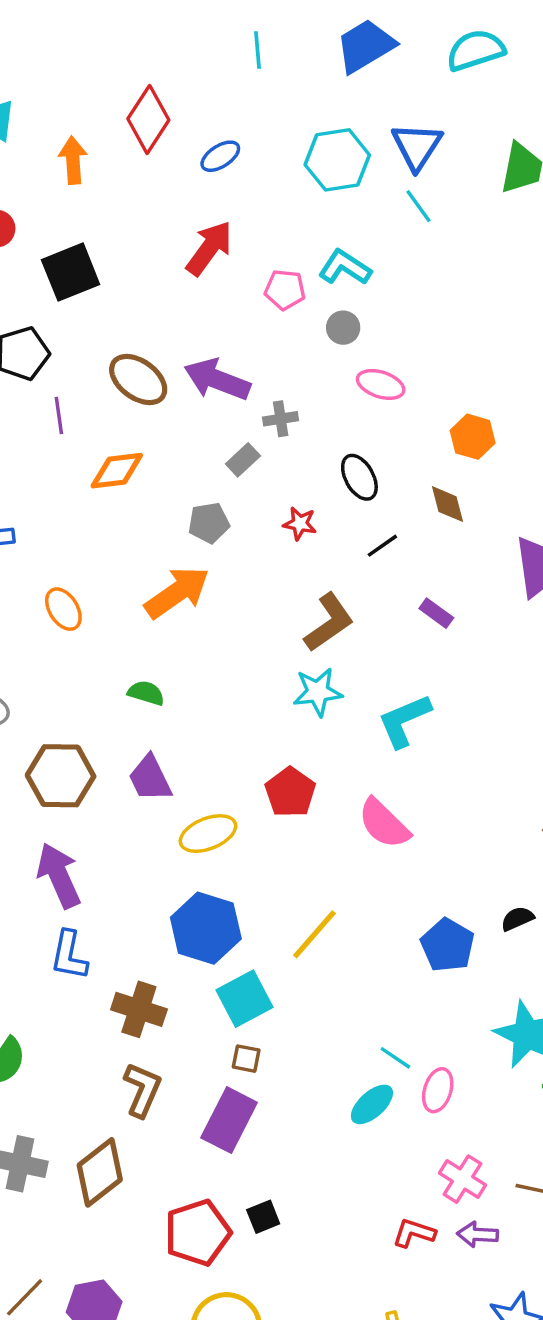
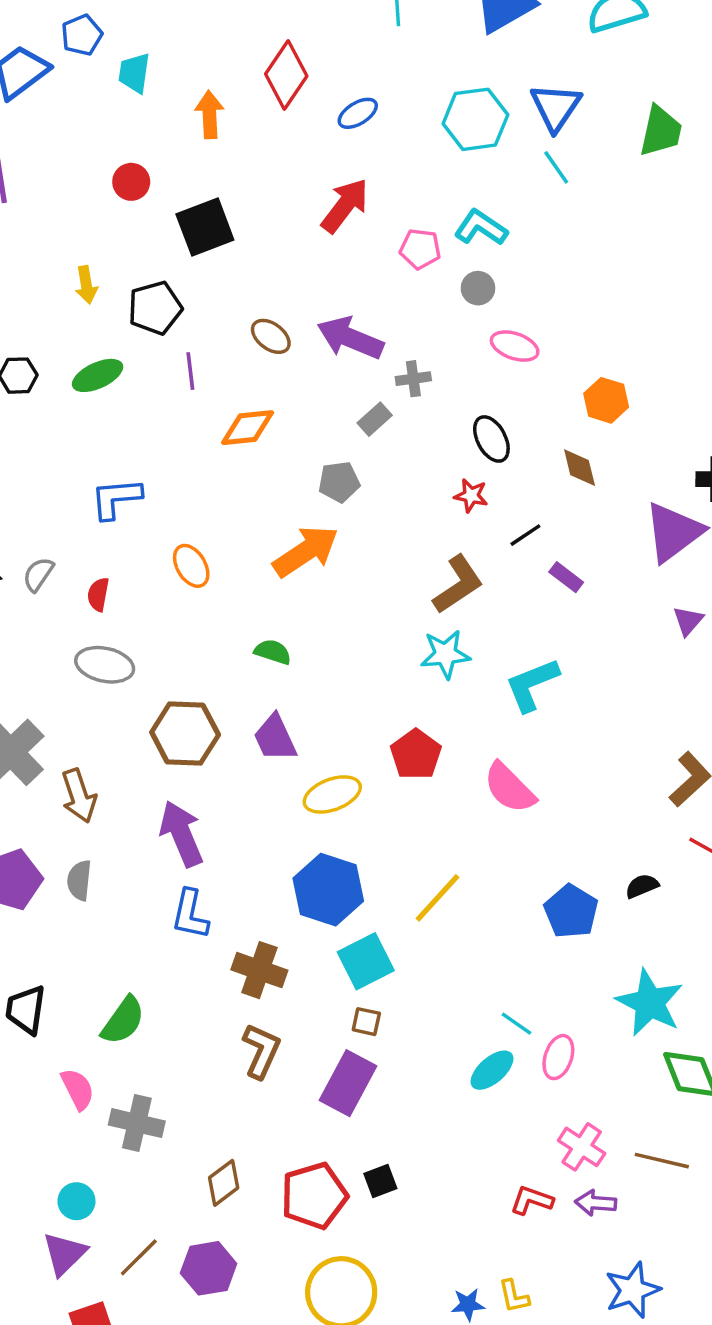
brown ellipse: (138, 380) -> (271, 336), size x0.7
red star: (300, 524) -> (471, 496), moved
black line: (382, 546) -> (525, 535), moved
brown diamond: (100, 1172) -> (224, 1183), moved, size x0.7

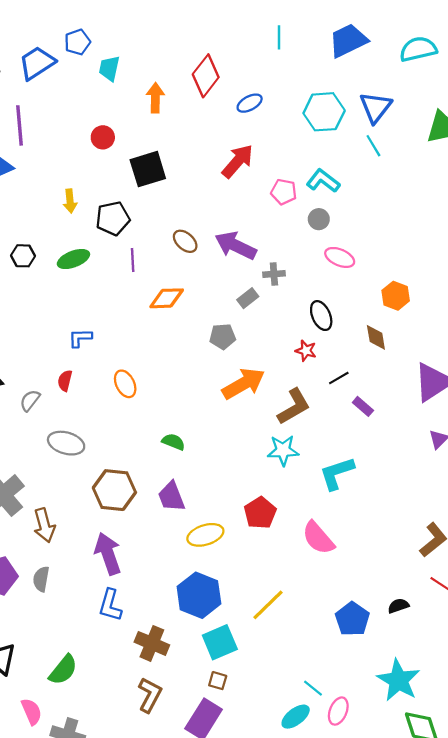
blue L-shape: (116, 498) -> (80, 338), size x0.7
orange arrow: (306, 551) -> (243, 384), moved
gray semicircle: (38, 574) -> (30, 400), moved
red semicircle: (98, 594) -> (65, 381), moved

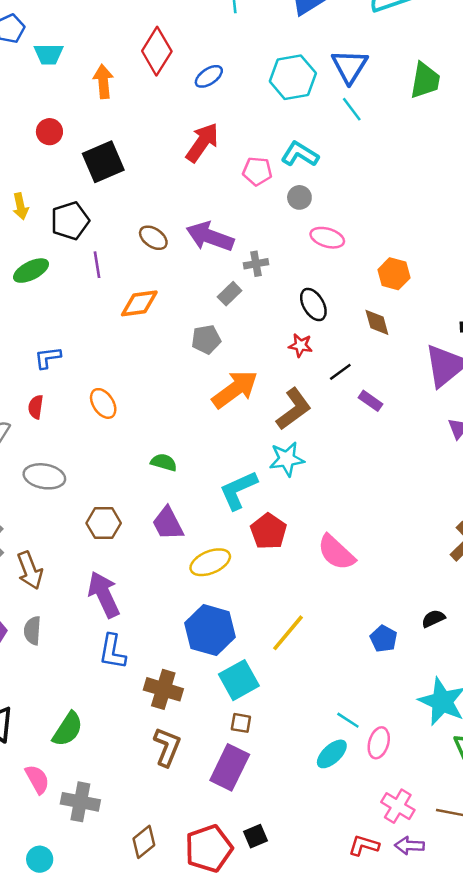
cyan trapezoid: (109, 68) -> (49, 54), turned -96
cyan L-shape: (337, 473) -> (238, 490), moved
brown hexagon: (114, 490) -> (104, 523), size x0.7
blue pentagon: (352, 619) -> (384, 639), size x0.7

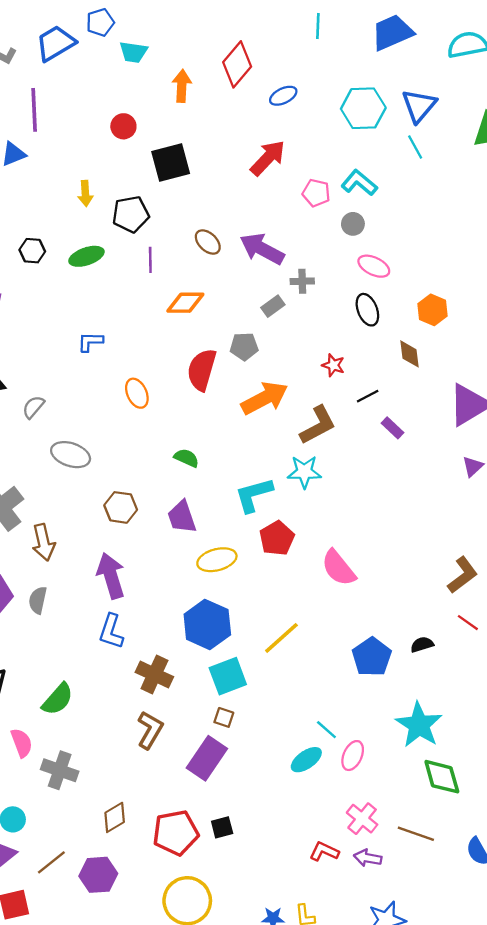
black ellipse: (313, 305) -> (367, 310), moved
red semicircle: (36, 407) -> (202, 370), moved, size x1.8
blue pentagon: (384, 639) -> (372, 657), size x1.5

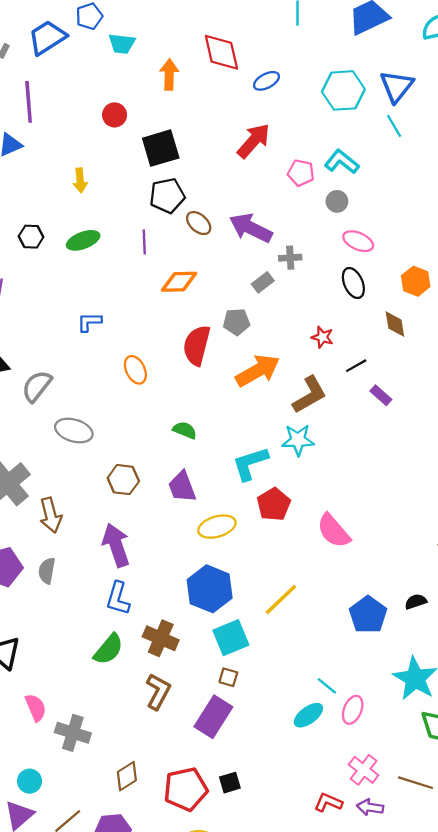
red diamond: (237, 64) -> (221, 52), turned -51
black pentagon: (131, 214) -> (167, 196), moved
gray semicircle: (33, 407) -> (37, 386), size x1.4
green semicircle: (58, 699) -> (109, 649), moved

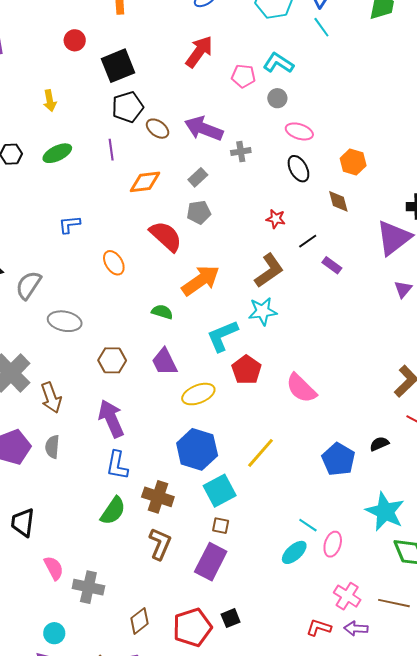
gray rectangle: (263, 282) -> (198, 177), moved
red semicircle: (197, 345) -> (166, 236), turned 123
orange arrow: (258, 371) -> (201, 280), moved

